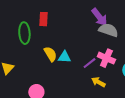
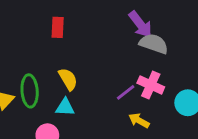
green ellipse: (24, 33) -> (30, 91), moved
cyan triangle: (64, 57) -> (65, 107), moved

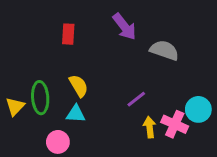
purple arrow: (140, 24) -> (124, 27), moved
pink cross: (151, 85) -> (175, 124), moved
yellow arrow: (139, 120) -> (150, 127), turned 54

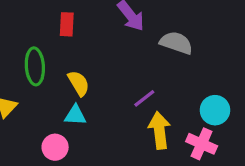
green ellipse: (40, 98) -> (35, 66), moved
pink cross: (175, 124) -> (202, 144), moved
yellow arrow: (150, 127) -> (159, 130), size x1.5

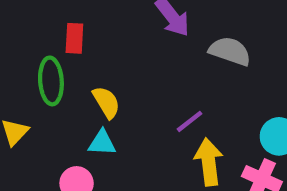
red rectangle: (67, 24) -> (74, 38), moved

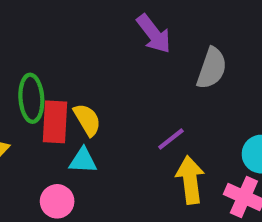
red rectangle: (74, 38) -> (55, 122), moved, size x1.4
gray semicircle: (230, 51) -> (212, 68), turned 90

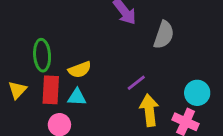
yellow semicircle: (87, 120) -> (80, 70), turned 100
red rectangle: (55, 122) -> (51, 90), moved

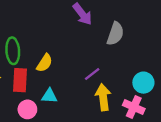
yellow semicircle: (80, 70) -> (45, 63), turned -36
cyan triangle: (77, 97) -> (49, 96), moved

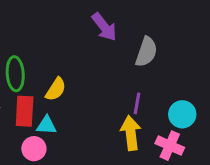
purple line: (92, 74) -> (137, 103), moved, turned -42
cyan triangle: (49, 96) -> (46, 125), moved

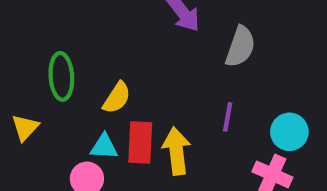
red rectangle: (25, 111) -> (140, 142), moved
yellow arrow: (131, 133) -> (176, 151), moved

